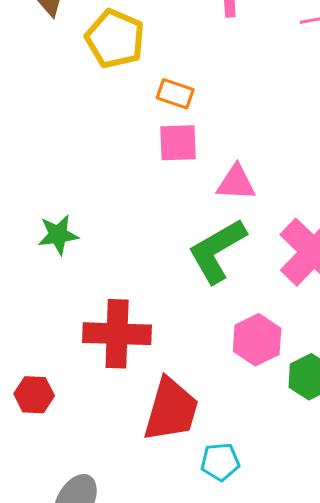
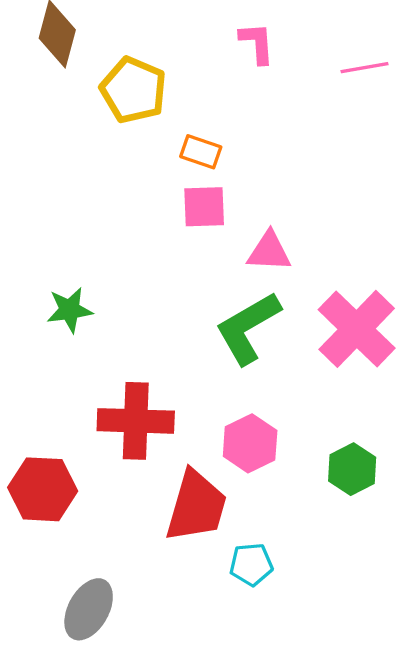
pink hexagon: (257, 340) -> (250, 443), moved
red hexagon: (34, 395) -> (43, 489), size x1.5

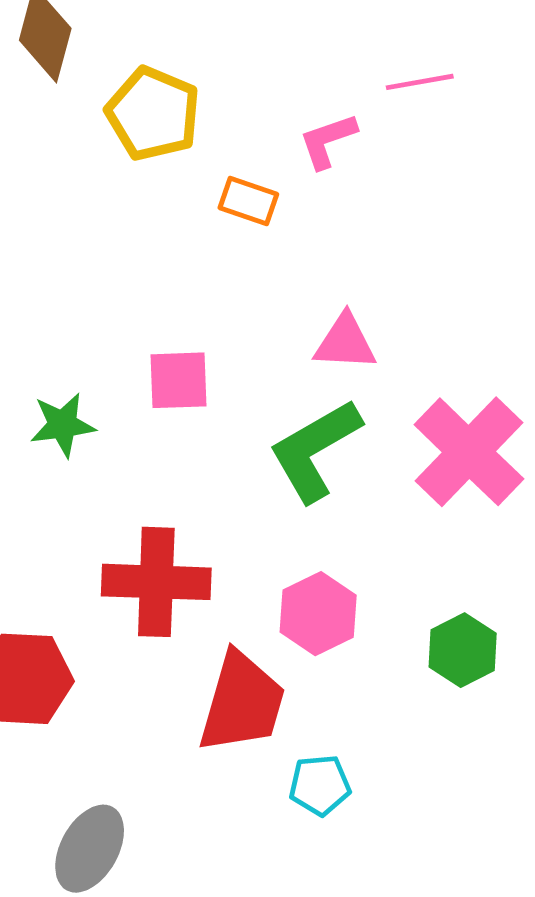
pink L-shape: (257, 43) -> (328, 141), moved, turned -105
pink line: (364, 68) -> (420, 82), moved
pink square: (204, 207) -> (178, 380), moved

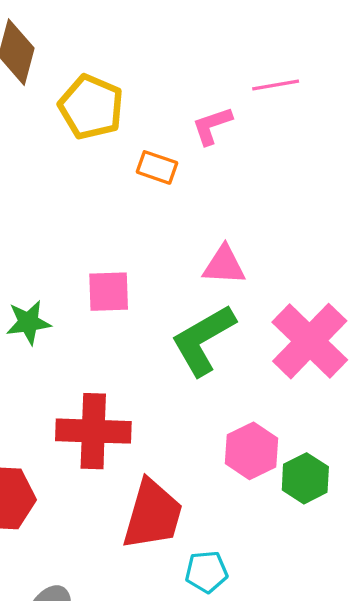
pink hexagon: (318, 614) -> (252, 451), moved

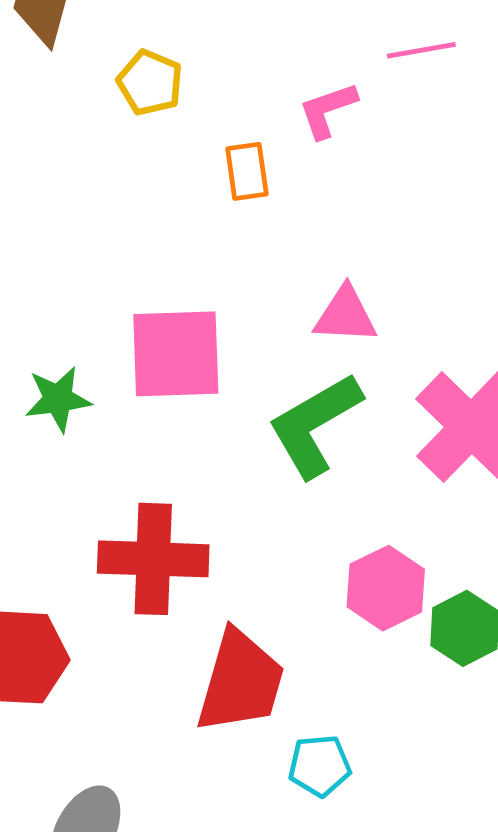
yellow pentagon: (91, 107) -> (150, 83), size x0.7
orange rectangle: (157, 167) -> (247, 171), turned 63
pink square: (109, 292) -> (176, 354), size x1.5

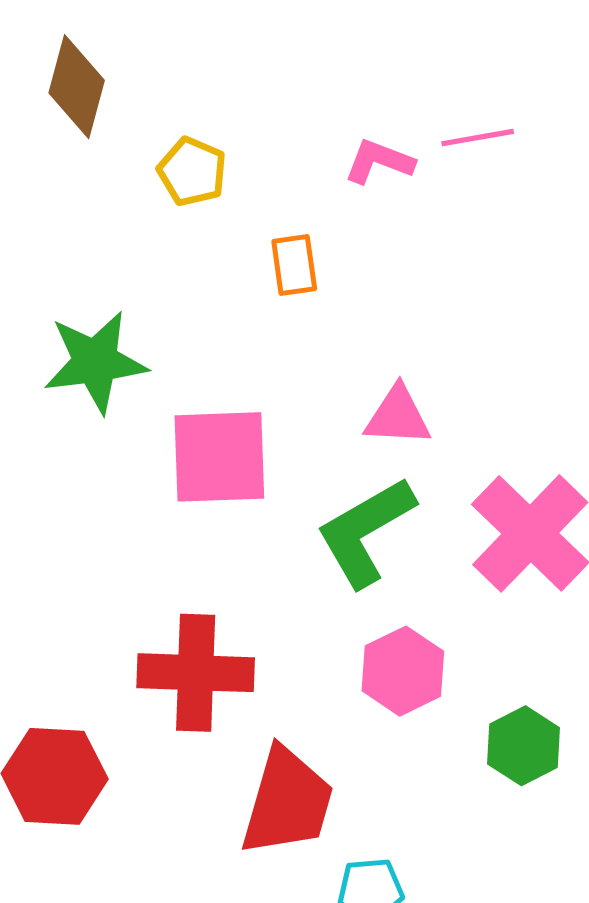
pink L-shape: (328, 110) -> (379, 161), moved, turned 40
green star: (58, 399) -> (95, 362), moved, size x1.5
pink hexagon: (386, 588) -> (403, 671), moved

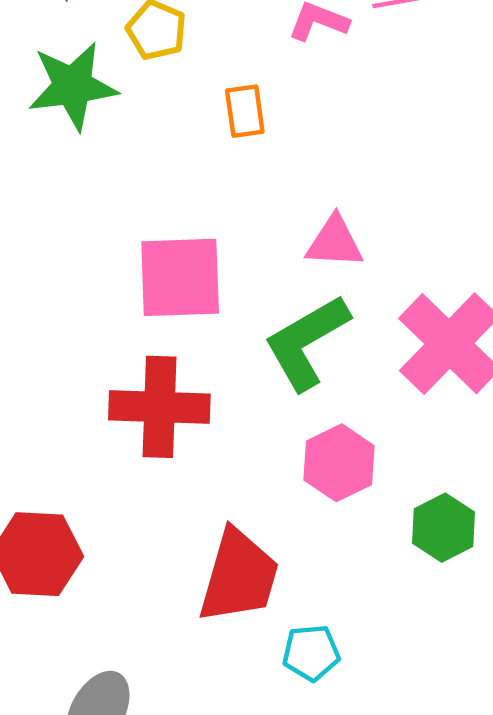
green star: (95, 362) -> (73, 86), moved
red cross: (196, 673) -> (159, 407), moved

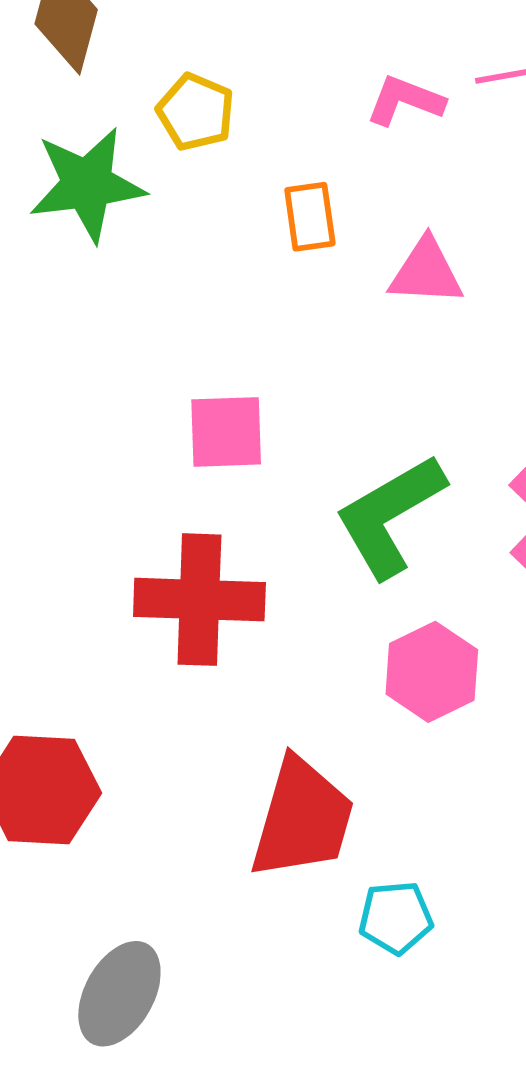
pink triangle: (335, 242) -> (426, 272), moved
pink square: (180, 277) -> (226, 432), size x0.7

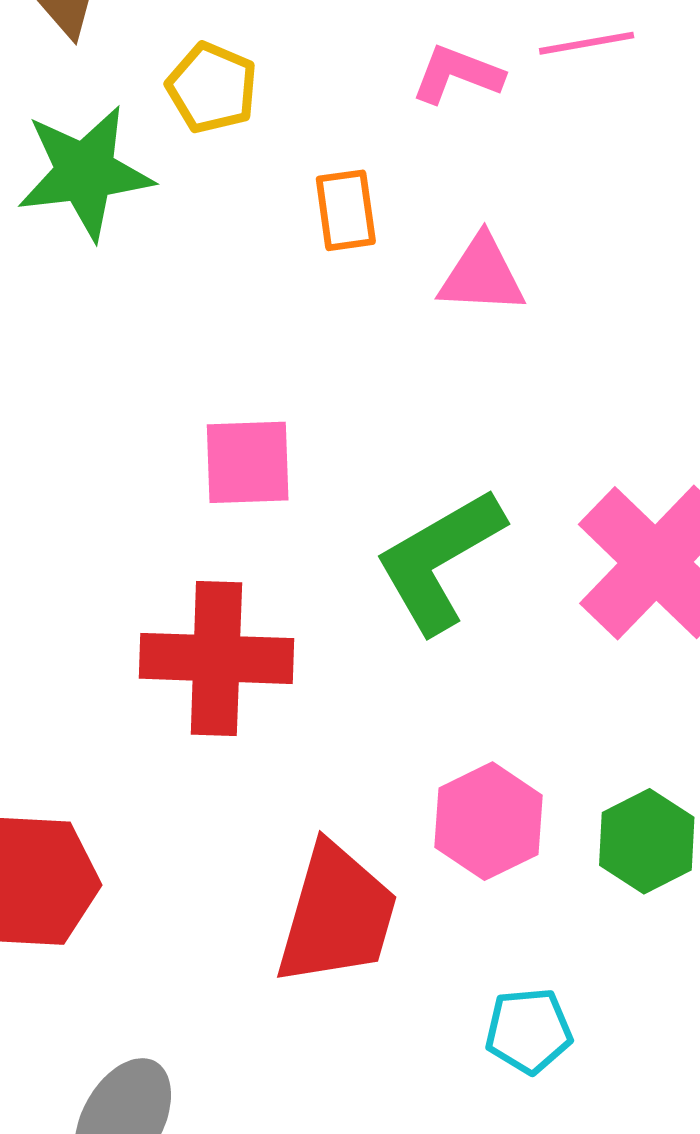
pink hexagon: (432, 672) -> (488, 821), moved
cyan pentagon: (396, 918) -> (529, 1031), moved

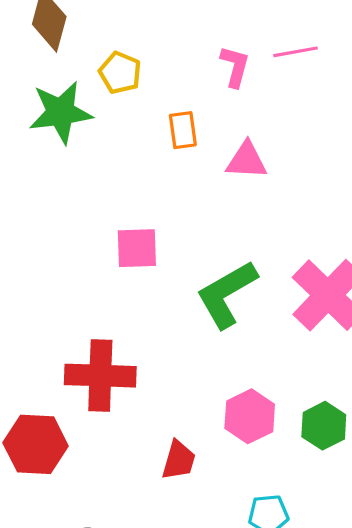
pink L-shape: (457, 74) -> (235, 66), turned 84
red cross: (216, 658) -> (100, 376), moved
red trapezoid: (337, 915) -> (179, 460), size x0.6

